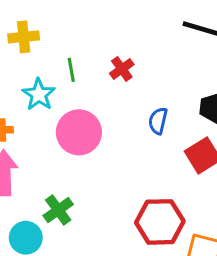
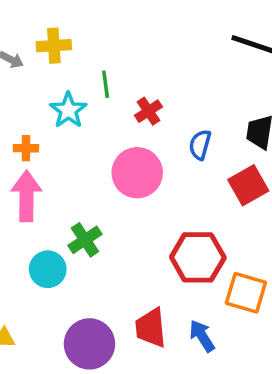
red cross: (122, 69) -> (148, 111), moved
pink circle: (79, 132) -> (137, 173), moved

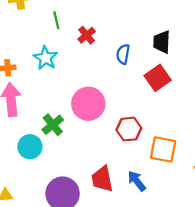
cyan star: (68, 110) -> (46, 58), moved
pink circle: (137, 173) -> (88, 104), moved
red hexagon: (198, 257) -> (129, 129), size x0.7

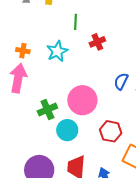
blue semicircle: (123, 54) -> (121, 81), moved
cyan circle: (30, 147) -> (67, 130), moved

